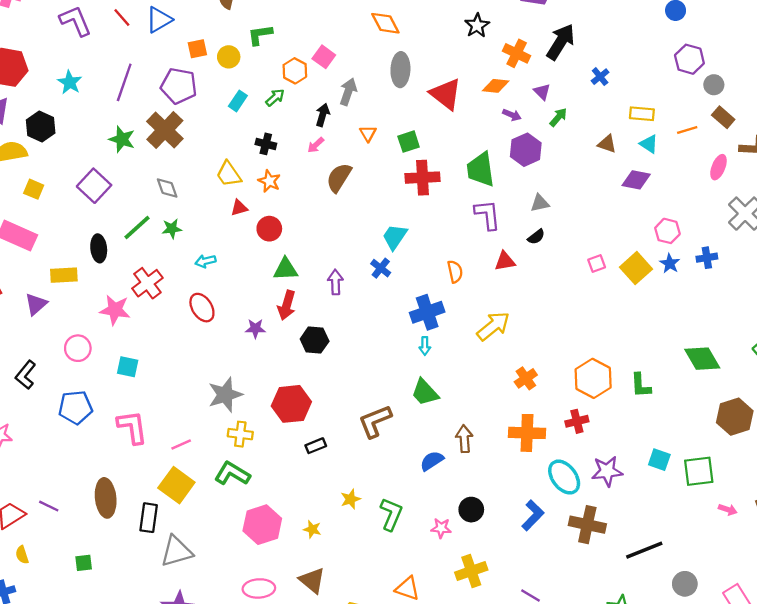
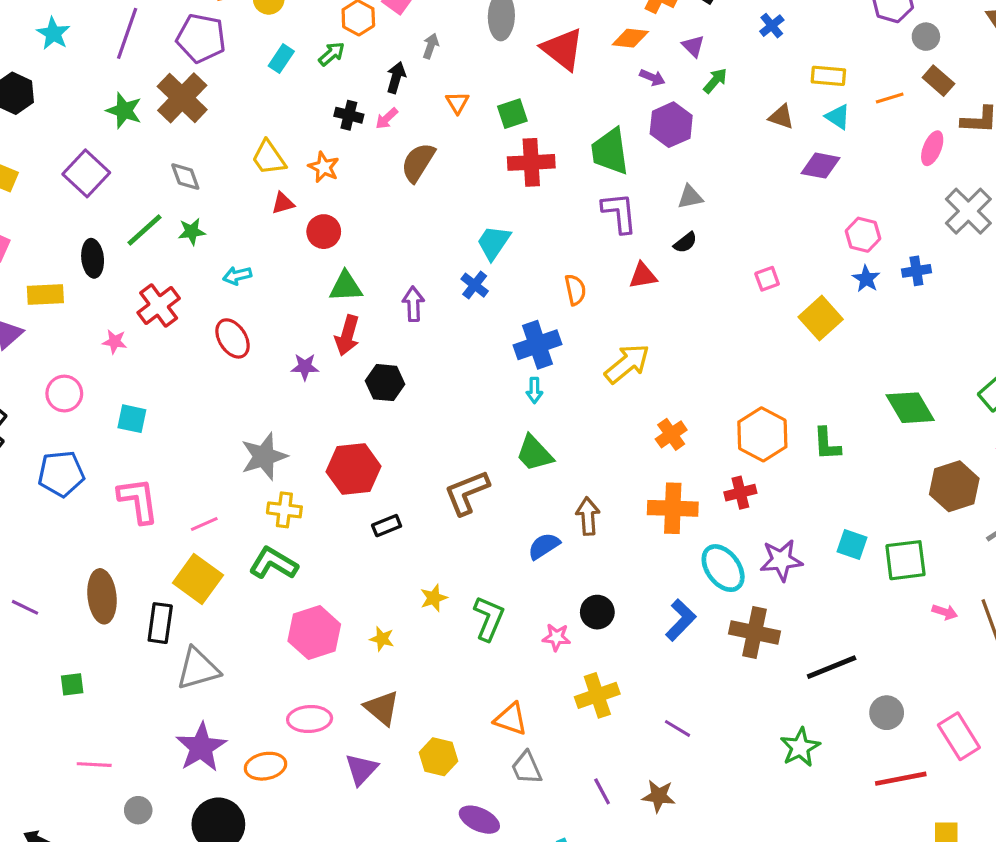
gray arrow: (348, 92) -> (431, 46), size x0.7
black cross: (266, 144) -> (349, 115), moved
yellow square: (636, 268) -> (821, 318), moved
pink star: (115, 310) -> (115, 342), size x0.6

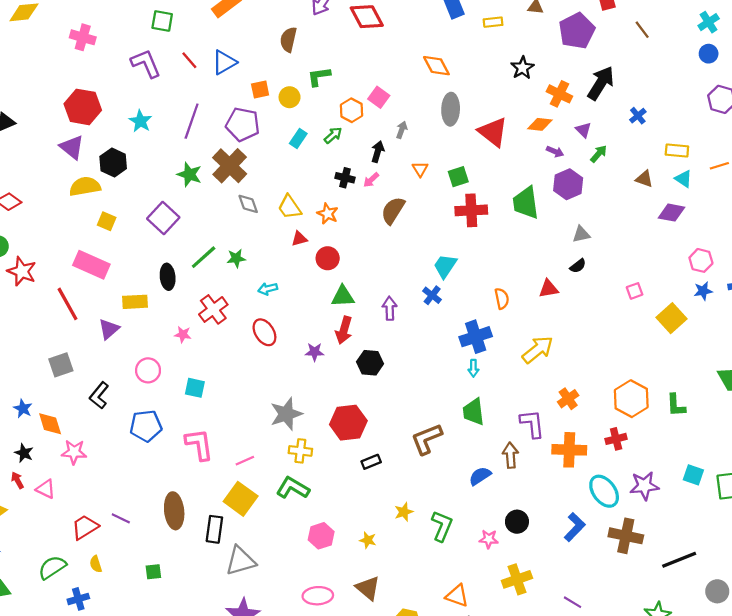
gray diamond: (185, 177) -> (248, 204), moved
purple L-shape: (619, 213) -> (532, 424), moved
blue star: (866, 279) -> (703, 291), turned 30
green trapezoid: (534, 453) -> (473, 412), turned 36
pink hexagon: (314, 633) -> (321, 536), size x0.7

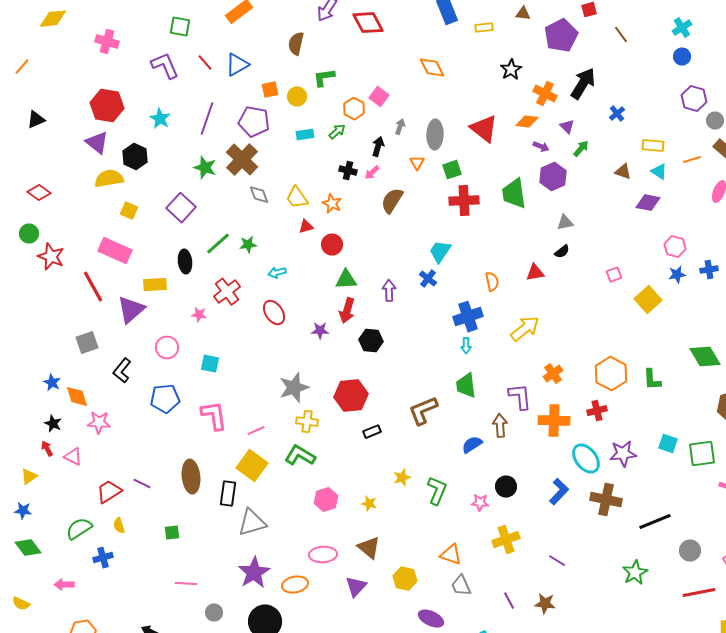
gray ellipse: (451, 109) -> (435, 135), moved
cyan rectangle: (298, 139) -> (305, 135), turned 48
purple triangle: (109, 329) -> (131, 310), size x1.4

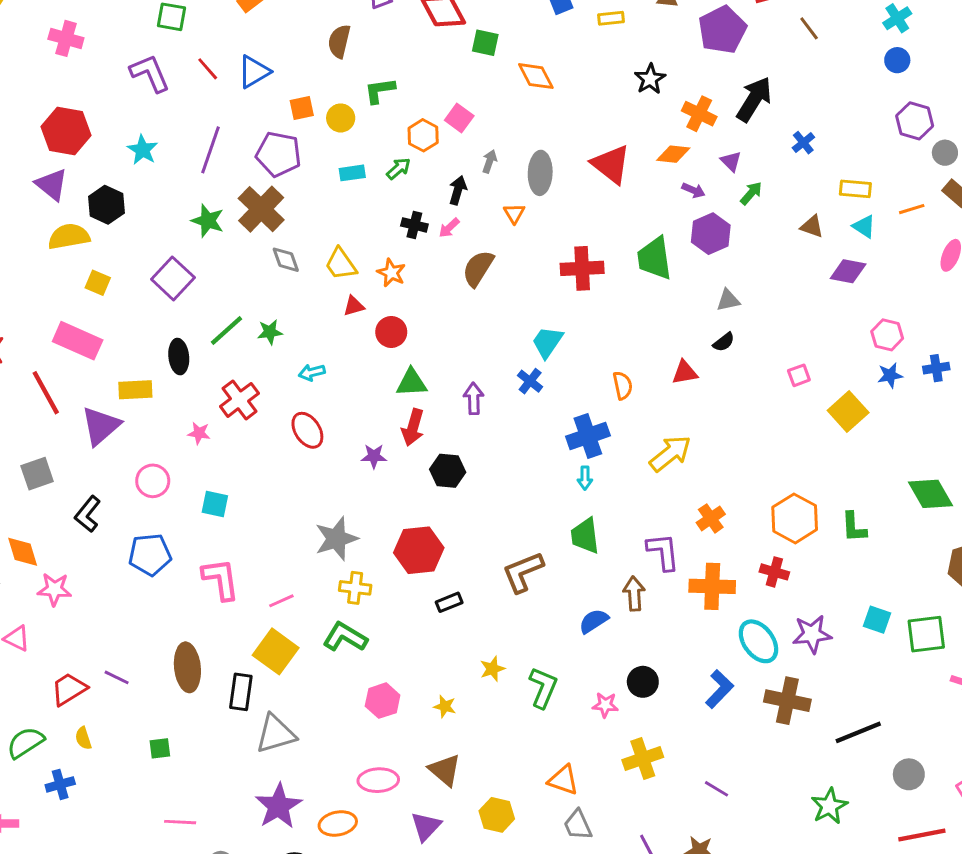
green square: (452, 170) -> (485, 43), moved, turned 30
red cross: (597, 411) -> (774, 572), turned 30

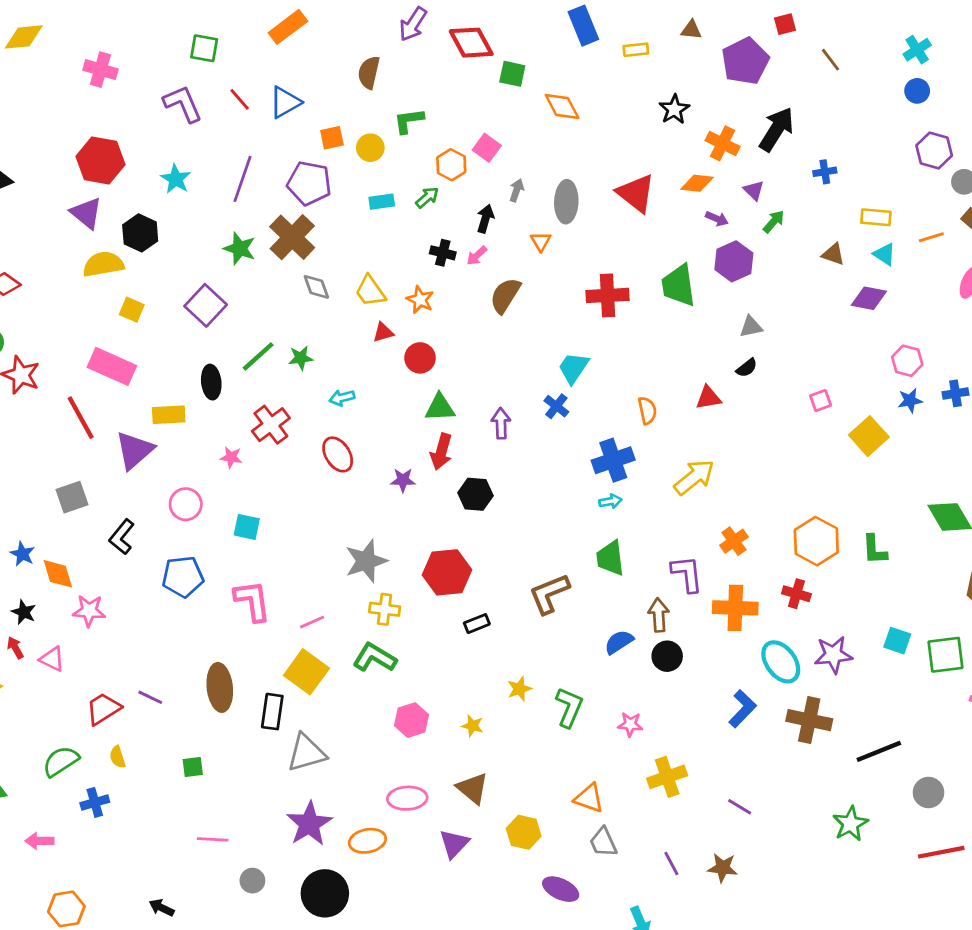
blue cross: (803, 143) -> (825, 172), turned 30
cyan arrow: (585, 478) -> (610, 501), turned -100
black circle: (643, 682) -> (667, 656), moved

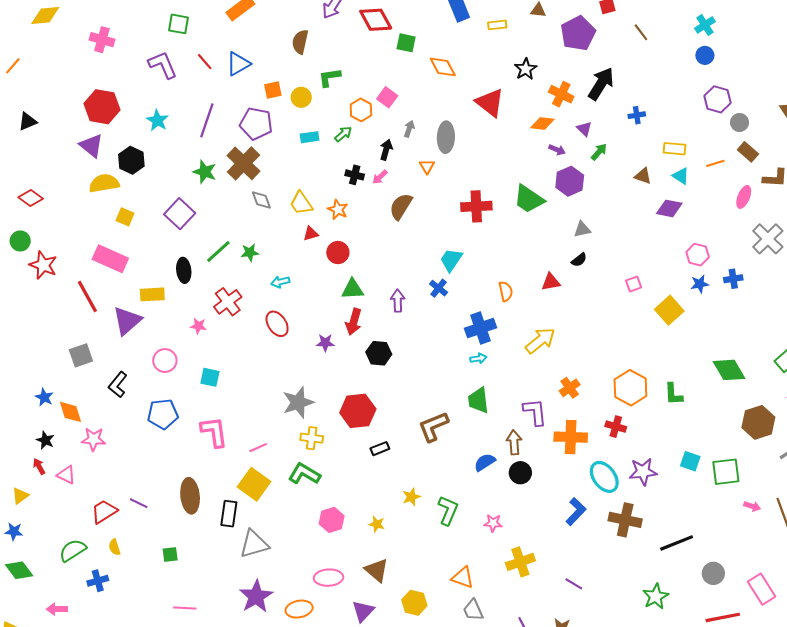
red triangle: (636, 193) -> (490, 103), moved
green trapezoid: (679, 285) -> (529, 199), turned -48

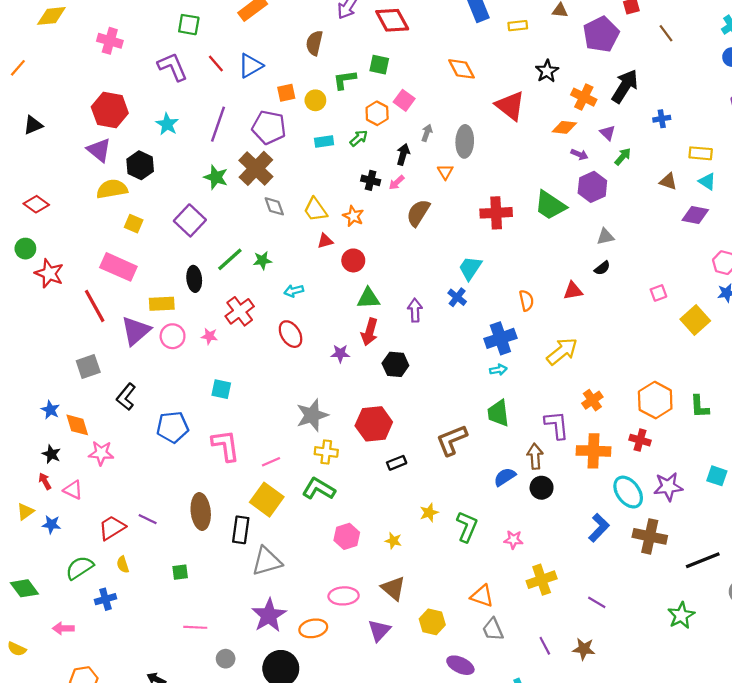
green square: (406, 43) -> (379, 65), moved
pink circle: (165, 361) -> (173, 336), moved
blue star: (14, 531) -> (51, 524), moved

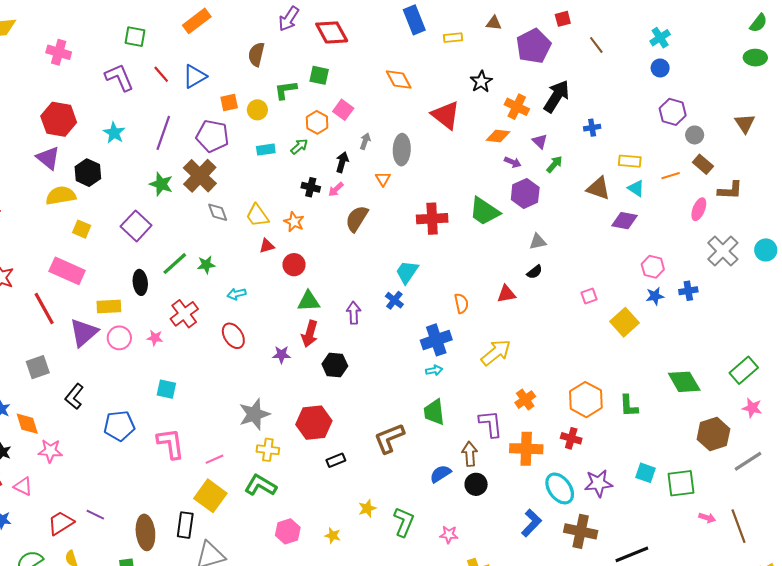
brown triangle: (668, 181) -> (598, 188), size x1.4
brown ellipse: (201, 512) -> (145, 532), moved

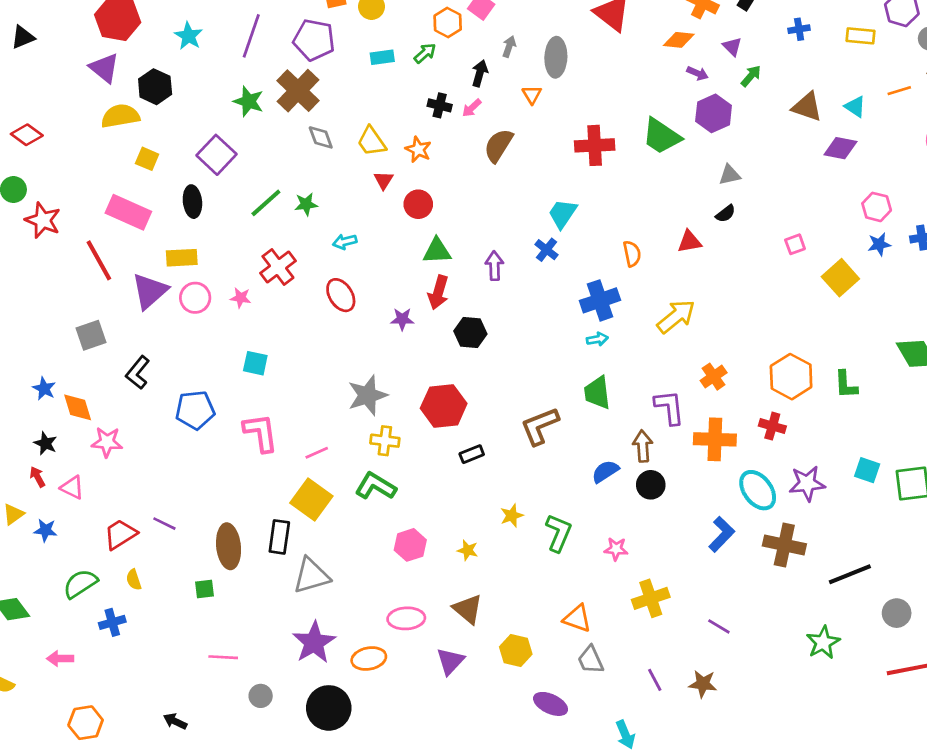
yellow rectangle: (630, 161) -> (861, 36), moved
red triangle: (267, 246) -> (384, 180), turned -42
black ellipse: (140, 282) -> (192, 202), moved

